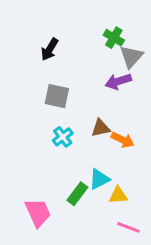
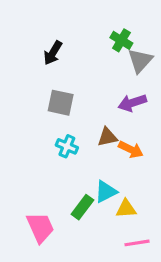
purple arrow: (118, 81) -> (132, 103), moved
cyan cross: (63, 137) -> (67, 146), turned -30
pink line: (128, 227) -> (137, 243), turned -30

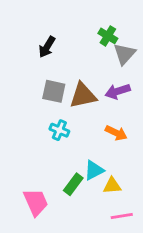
brown triangle: (107, 137) -> (83, 96), moved, size x1.5

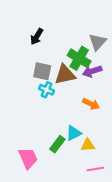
green cross: (108, 36) -> (79, 58), moved, size x1.5
cyan cross: (59, 130) -> (46, 90), moved

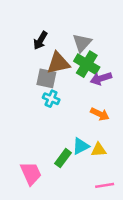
gray triangle: (98, 42) -> (82, 43), moved
brown triangle: (65, 75) -> (58, 63), moved
yellow triangle: (88, 145) -> (99, 150), moved

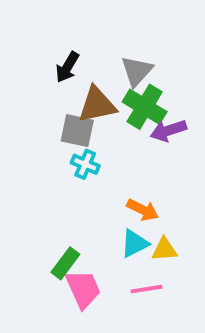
orange arrow: (100, 114) -> (143, 210), moved
green rectangle: (63, 158) -> (65, 263), moved
pink trapezoid: (31, 174) -> (83, 289), moved
pink line: (105, 185) -> (147, 289), moved

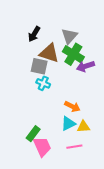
brown triangle: (97, 105) -> (49, 53), turned 30

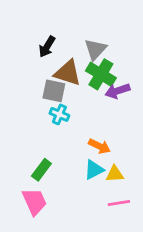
green rectangle: (33, 134) -> (41, 170), moved
pink trapezoid: (42, 147) -> (34, 202), moved
pink line: (74, 147) -> (119, 203), moved

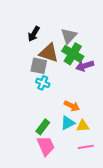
green rectangle: (41, 170) -> (43, 127), moved
pink trapezoid: (34, 202) -> (46, 146), moved

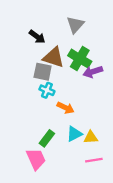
black arrow: (34, 34) -> (37, 37), turned -84
gray triangle: (69, 36) -> (75, 25), moved
orange arrow: (72, 106) -> (66, 108), moved
pink trapezoid: (46, 146) -> (36, 159), moved

